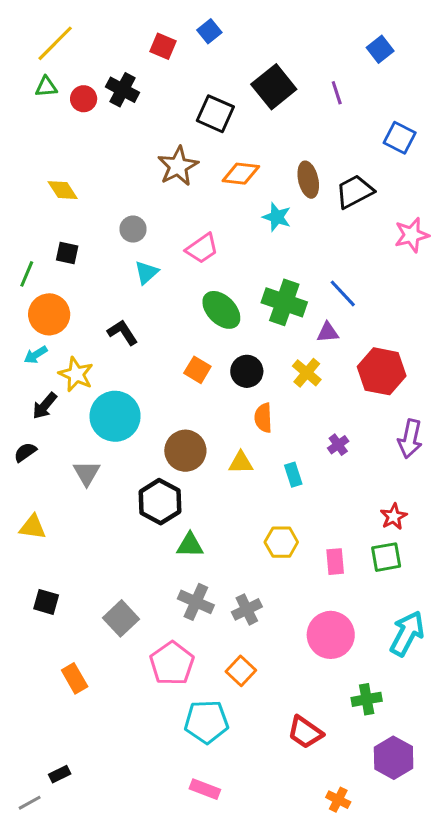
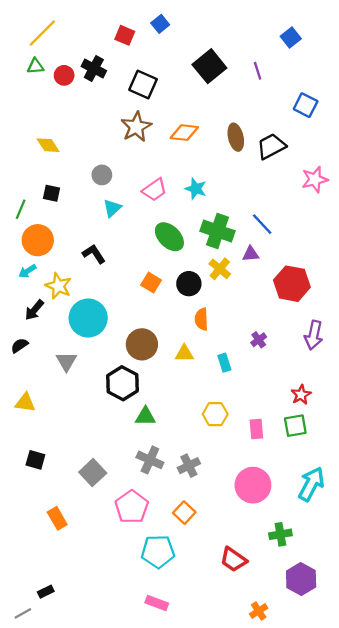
black square: (215, 114) -> (143, 85), moved
cyan star: (277, 217) -> (196, 189), moved
yellow cross: (307, 373) -> (220, 269), moved
orange cross: (338, 800) -> (259, 611), turned 30

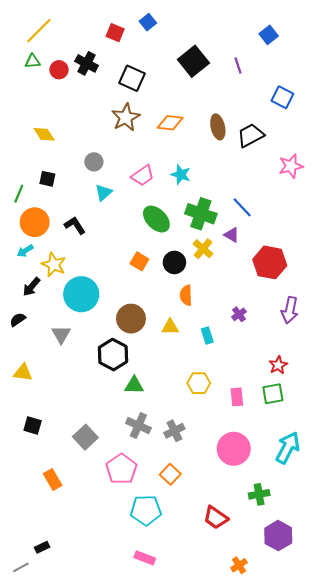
black L-shape: (94, 254) -> (75, 225), moved
purple triangle: (251, 254) -> (232, 235), turned 35

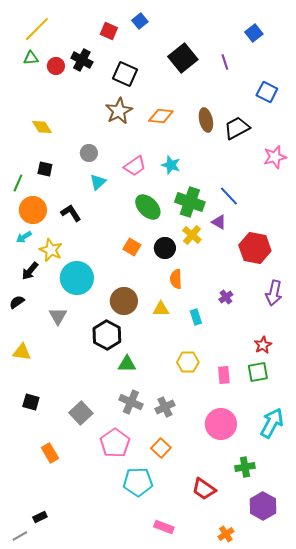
pink rectangle: (145, 558) -> (164, 527), moved

